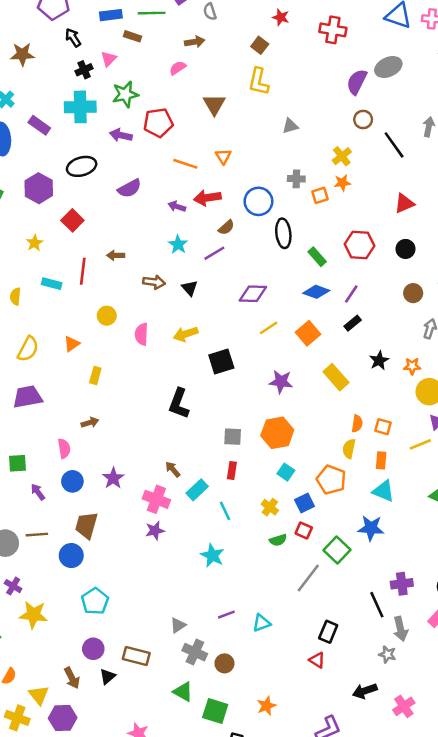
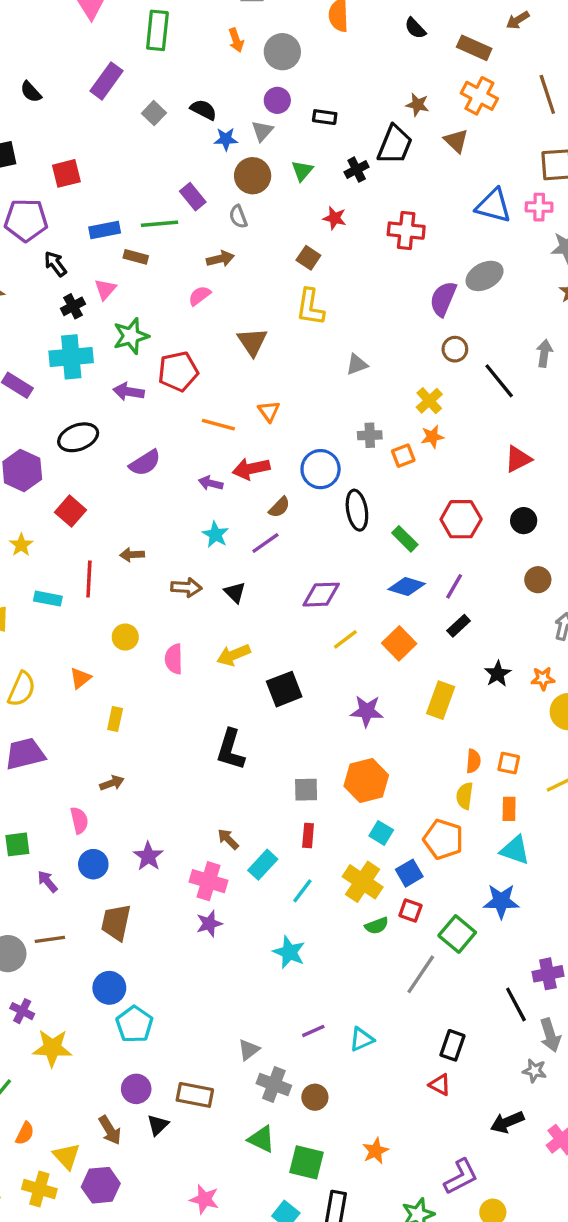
yellow rectangle: (336, 377) -> (441, 700), turned 65
yellow cross: (270, 507) -> (363, 882), size x1.6
cyan line: (225, 511) -> (302, 891), turned 66
blue circle: (71, 556) -> (109, 988), moved

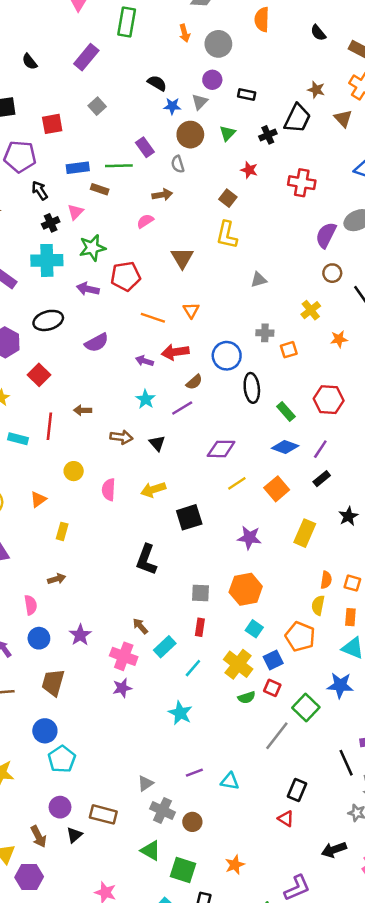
gray square: (154, 113) -> (97, 106), moved
orange star: (432, 437) -> (339, 339), moved
cyan triangle: (362, 1039) -> (230, 781), turned 30

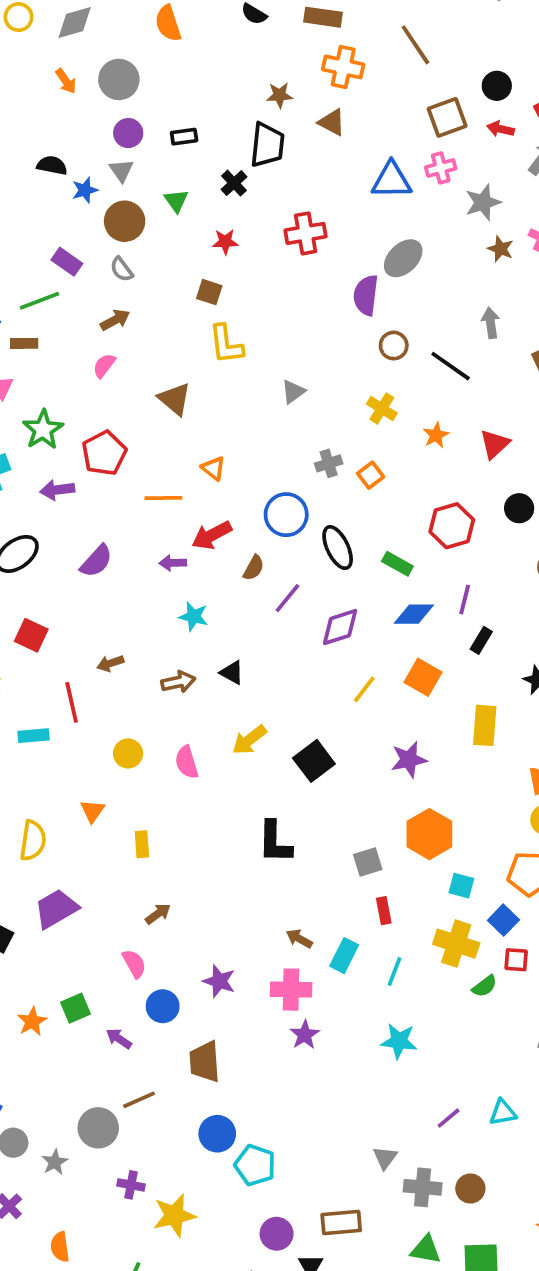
purple line: (182, 408) -> (287, 598), moved
purple diamond: (221, 449) -> (340, 627), moved

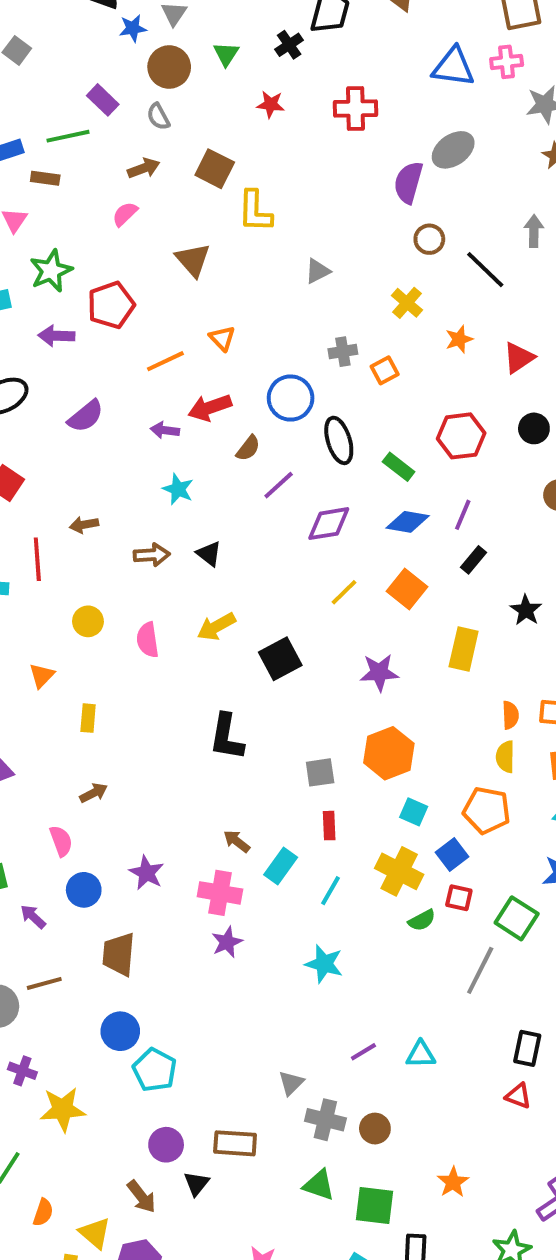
brown square: (209, 292) -> (215, 169), moved, size x1.4
orange line: (163, 498) -> (165, 361), turned -33

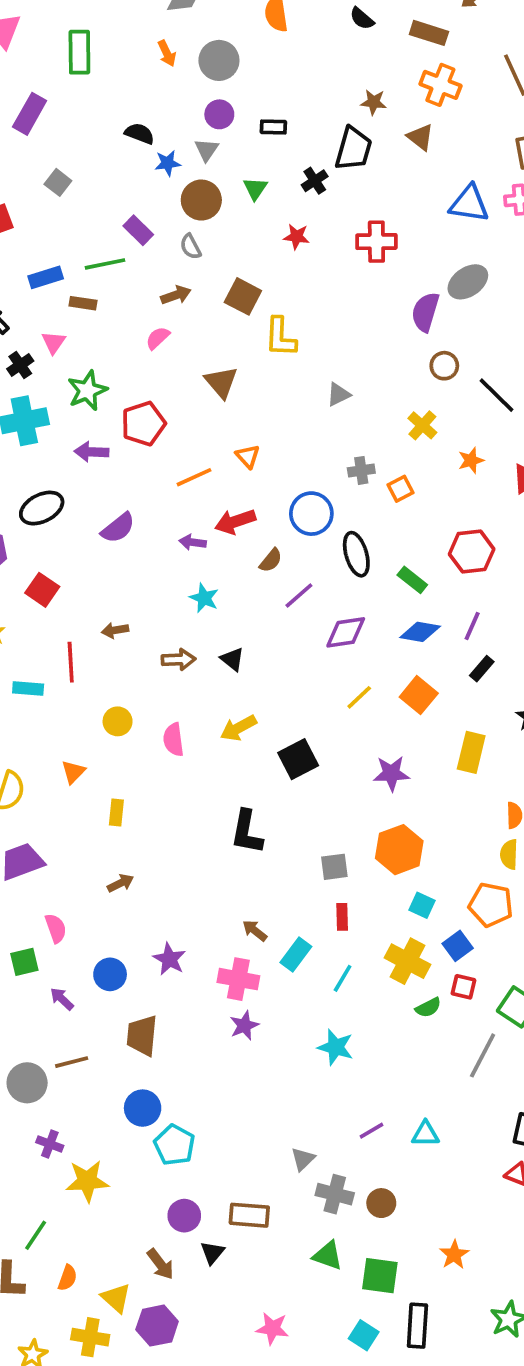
pink semicircle: (61, 841) -> (56, 928), moved

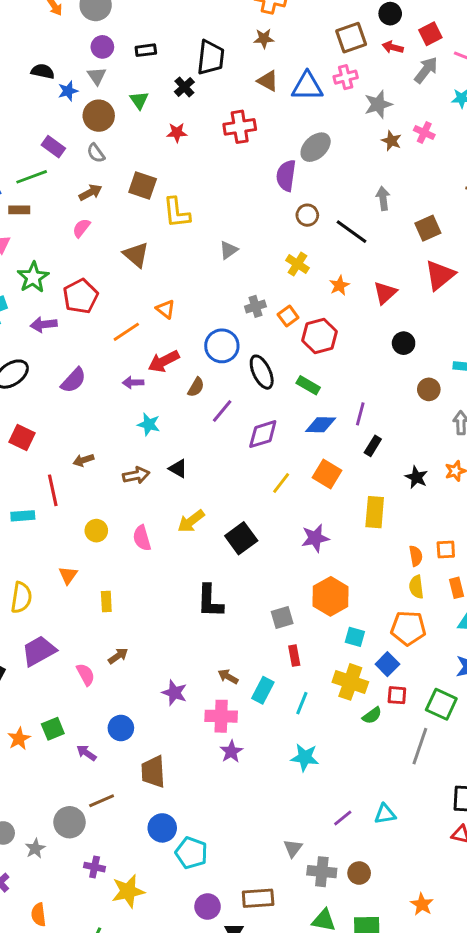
brown star: (374, 102) -> (264, 39), moved
brown triangle: (420, 137) -> (268, 81), moved
red hexagon: (472, 552) -> (319, 336), moved
pink semicircle: (56, 928) -> (86, 675), moved
purple star: (169, 959) -> (174, 693), moved

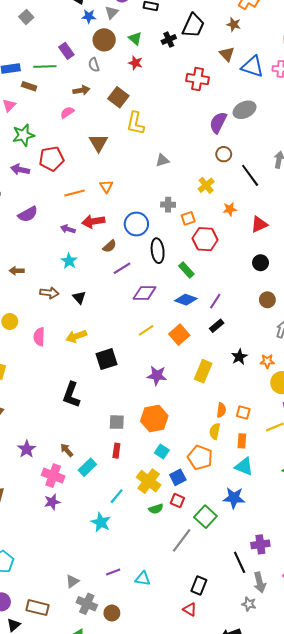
green triangle: (139, 100) -> (135, 38), turned -32
red star: (177, 133) -> (135, 63), moved
cyan line: (302, 703) -> (117, 496), moved

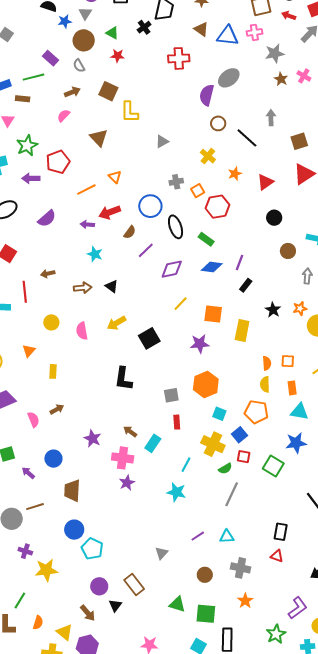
orange square: (179, 335) -> (213, 314), moved, turned -30
gray line: (182, 540) -> (232, 494), moved
gray cross: (87, 604) -> (240, 568), moved
brown rectangle: (38, 608) -> (134, 584), turned 50

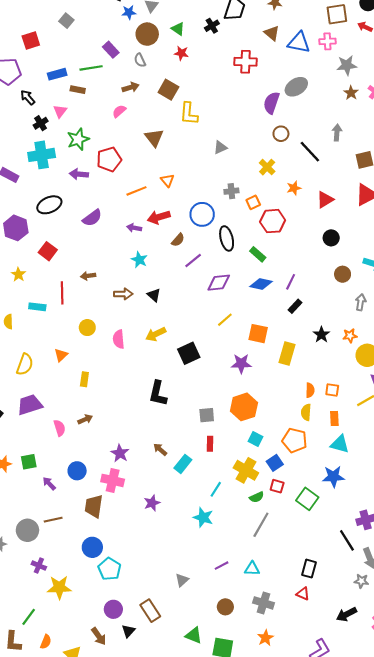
pink cross: (123, 458) -> (113, 480), moved

